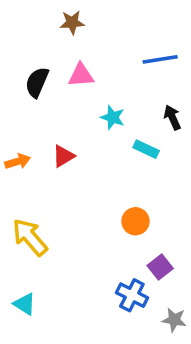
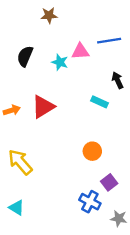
pink triangle: (81, 75) -> (80, 51), moved
cyan star: (113, 117) -> (60, 62), moved
red triangle: (63, 156) -> (43, 107), size x1.5

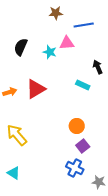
brown star: (49, 15) -> (56, 13), moved
blue line: (109, 41) -> (84, 25), moved
purple square: (109, 182) -> (83, 146), moved

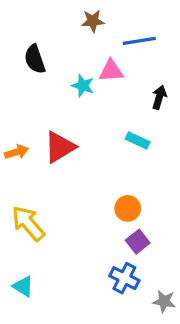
black semicircle: (21, 47) -> (35, 59), moved, turned -42
black arrow: (98, 67) -> (159, 97), moved, turned 40

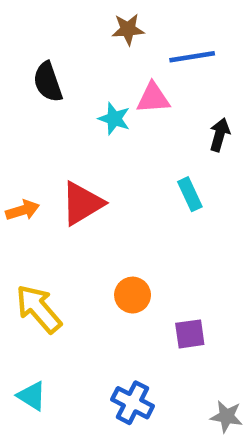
cyan rectangle: (138, 140) -> (190, 194), turned 40
orange circle: (128, 208) -> (133, 295), moved
purple square: (138, 242) -> (190, 334), turned 30
blue cross: (124, 278) -> (133, 403), moved

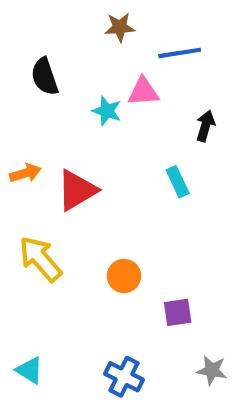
orange arrow: (23, 210) -> (25, 173), moved
yellow arrow: (39, 309) -> (40, 259), moved
gray star: (226, 416) -> (212, 370), moved

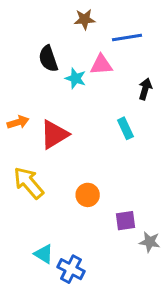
black semicircle: (45, 77) -> (48, 59), moved
cyan triangle: (30, 370) -> (44, 254), moved
gray star: (212, 370) -> (150, 242), moved
blue cross: (124, 377) -> (71, 269), moved

